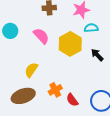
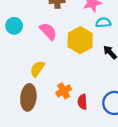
brown ellipse: (23, 96) -> (28, 97), turned -65
red semicircle: (72, 100) -> (82, 102), turned 32

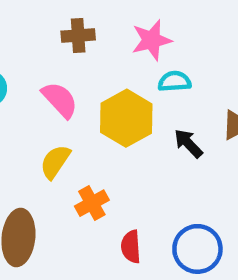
yellow semicircle: (37, 69) -> (55, 162), moved
orange cross: (64, 91) -> (92, 203), moved

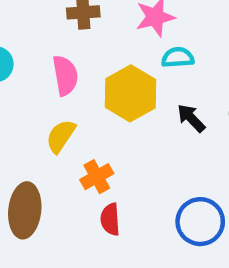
pink semicircle: (60, 100) -> (65, 75), turned 33
red semicircle: (131, 247) -> (110, 219), moved

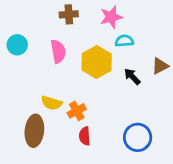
yellow semicircle: (61, 136) -> (52, 103), moved, turned -108

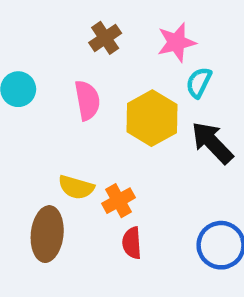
brown cross: (69, 14) -> (105, 38), turned -30
cyan semicircle: (124, 41) -> (199, 82), turned -60
black arrow: (132, 77) -> (212, 143), size x1.5

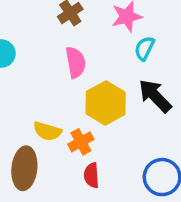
pink semicircle: (87, 100) -> (76, 62), moved
yellow hexagon: (152, 118) -> (106, 103), moved

